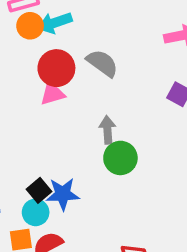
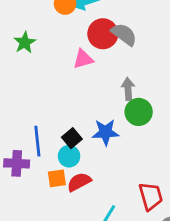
red circle: (56, 68) -> (103, 34), moved
blue star: (63, 194) -> (106, 132), moved

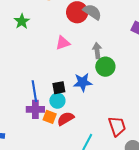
pink triangle: (83, 59) -> (63, 43), moved
black square: (72, 138) -> (59, 88), turned 32
purple cross: (17, 163) -> (35, 109), moved
orange square: (57, 178) -> (50, 117), turned 32

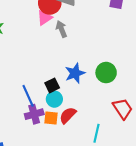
pink triangle: (63, 43) -> (45, 18), moved
gray arrow: (97, 51) -> (61, 29), moved
green circle: (105, 67) -> (106, 73), moved

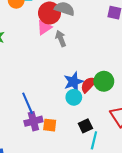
black square: (52, 85) -> (85, 126), moved
cyan circle: (54, 99) -> (74, 97), moved
red semicircle: (68, 115) -> (89, 85), moved

